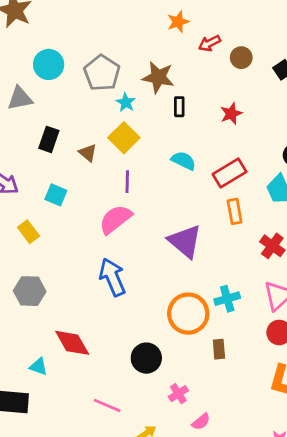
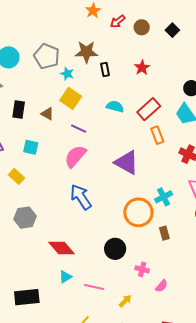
purple line: (127, 182) -> (79, 129), turned -56
cyan triangle: (38, 367) -> (65, 277), moved, turned -40
pink cross: (178, 394) -> (142, 269), turned -32

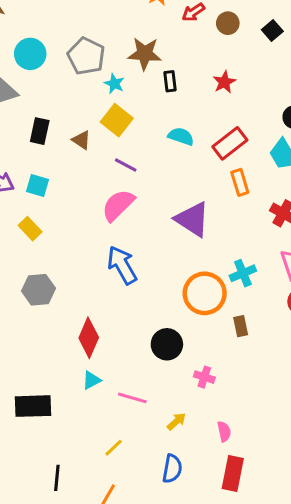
cyan square: (31, 147) -> (37, 186), moved
red diamond: (62, 248) -> (89, 338), turned 60
pink semicircle: (161, 286) -> (224, 432), moved, turned -56

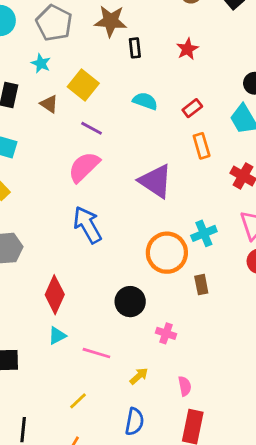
cyan star: (114, 84) -> (41, 63), moved
red rectangle: (230, 143) -> (192, 108), size x0.6

